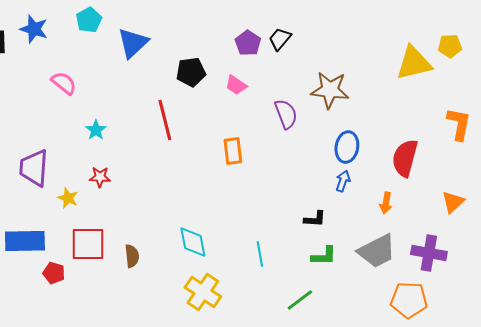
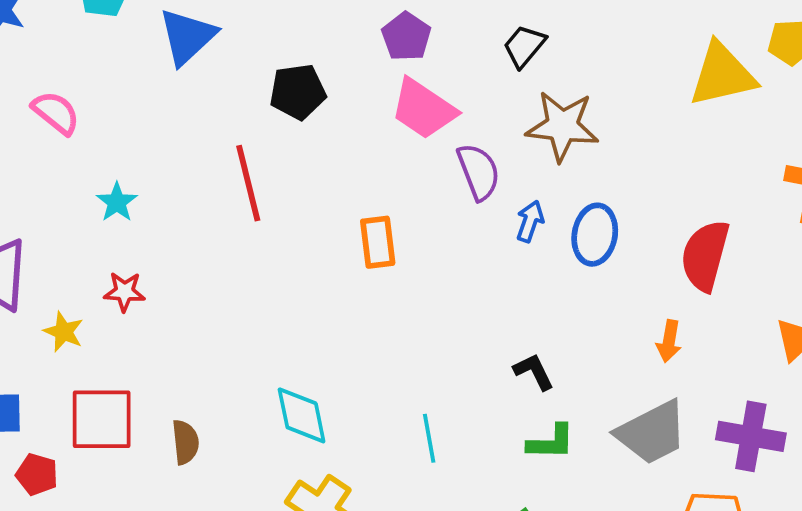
black trapezoid: (280, 39) -> (524, 46), moved
pink trapezoid: (236, 85) -> (423, 109), moved, size x1.6
blue arrow: (343, 181) -> (530, 221), moved
black L-shape: (315, 219) -> (534, 372), turned -120

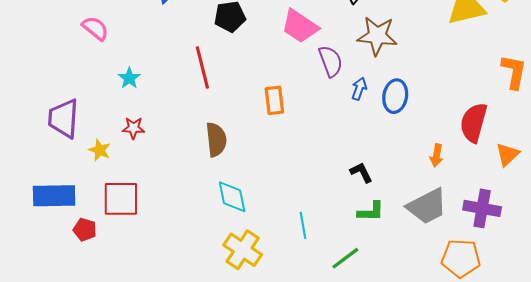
red semicircle: (705, 256) -> (474, 123), moved
cyan line: (429, 438) -> (303, 225), moved
brown semicircle: (185, 442) -> (216, 140), moved, size x1.4

